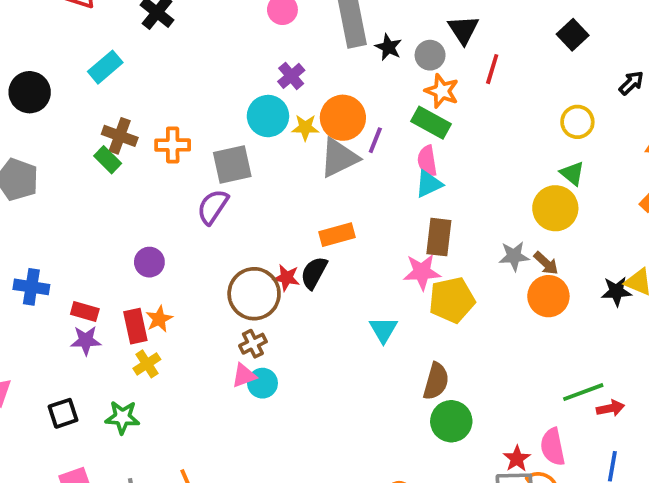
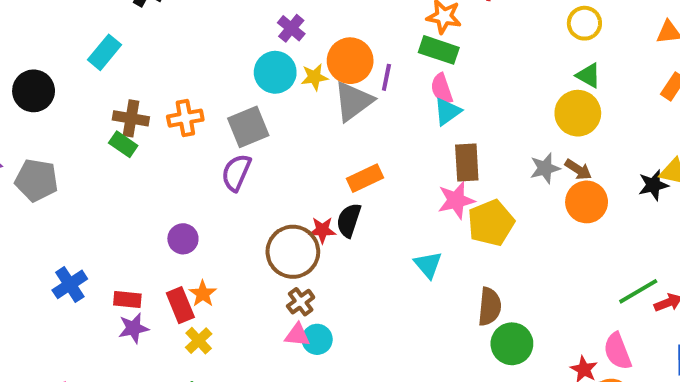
blue cross: (31, 287) -> (70, 284), turned -32
pink triangle: (244, 376) -> (297, 335), turned 36

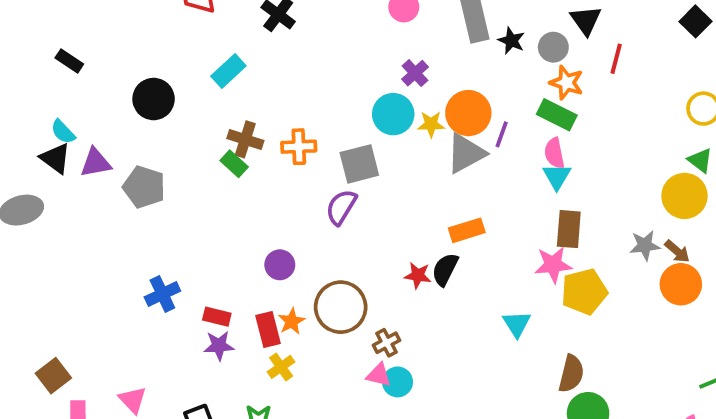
cyan triangle: (447, 112) -> (557, 176), turned -32
brown circle: (293, 252) -> (341, 307), moved

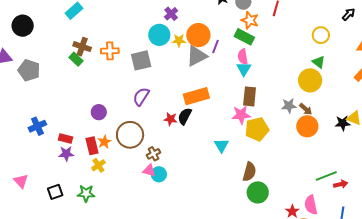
black circle: (154, 99) -> (23, 26), moved
purple semicircle: (341, 207) -> (141, 97), moved
orange rectangle: (467, 230) -> (196, 96), size x1.4

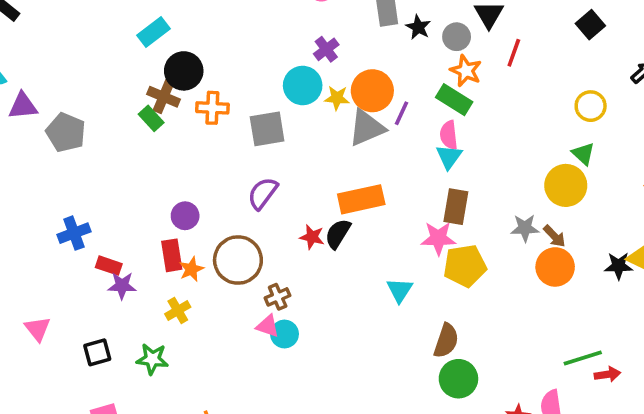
black circle: (23, 26) -> (184, 71), moved
red rectangle: (65, 139) -> (109, 266), moved
red rectangle: (92, 146) -> (172, 255), moved

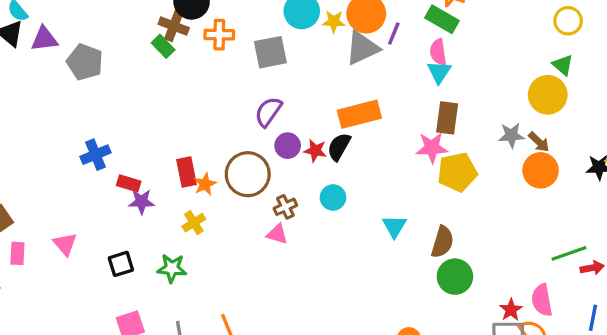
purple circle: (185, 216) -> (288, 146), moved
cyan triangle: (400, 290) -> (394, 226), moved
cyan circle: (284, 334) -> (333, 197), moved

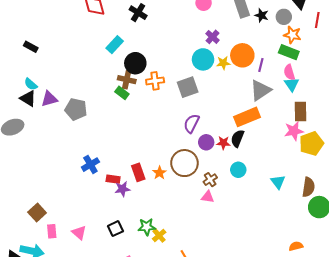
gray triangle: (362, 48) -> (260, 90), moved
red rectangle: (186, 172) -> (138, 172), moved
yellow cross: (194, 223) -> (159, 236), moved
pink triangle: (65, 244) -> (79, 233), moved

